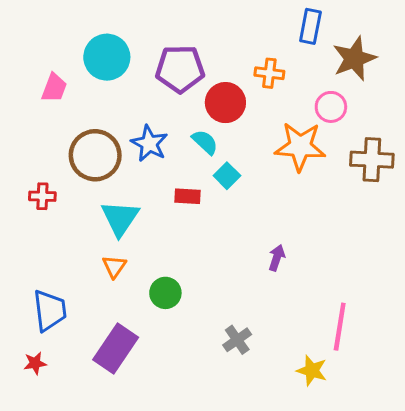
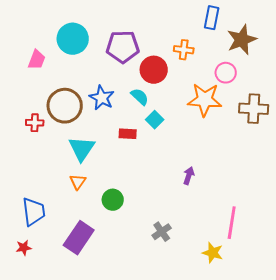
red cross: (42, 196) -> (35, 123), moved

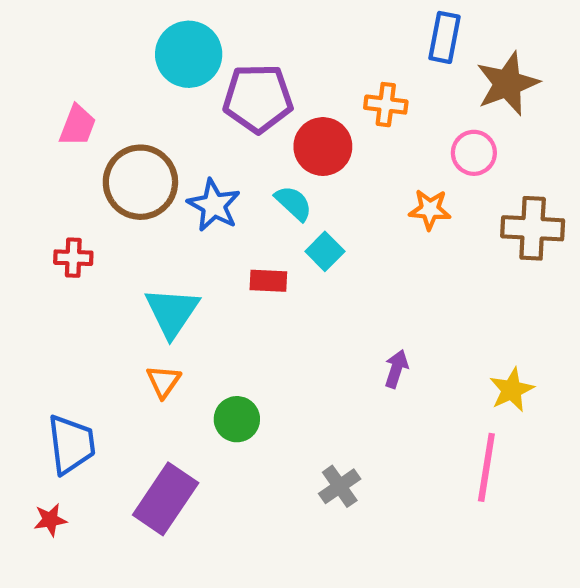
cyan circle: (73, 39) -> (189, 54), moved
orange star: (205, 100) -> (430, 209), size x0.6
brown circle: (65, 106) -> (140, 182), moved
yellow star: (213, 253) -> (512, 390), moved, turned 30

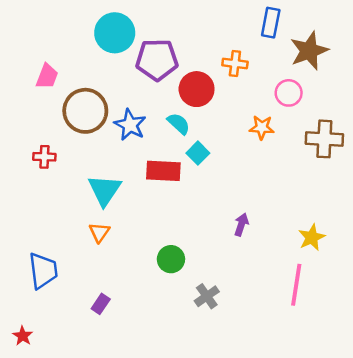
red rectangle: (268, 281) -> (163, 171), size x1.5
green circle: (237, 419) -> (171, 259), moved
purple rectangle: (166, 499) -> (101, 304), size x0.5
red star: (50, 520) -> (23, 336), moved, turned -30

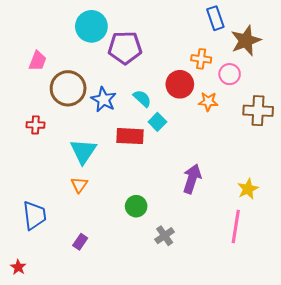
blue rectangle: (271, 23) -> (215, 18), turned -30
orange cross: (235, 64) -> (201, 59), moved
red circle: (197, 89) -> (180, 84), moved
purple arrow: (241, 225) -> (192, 179), size x1.6

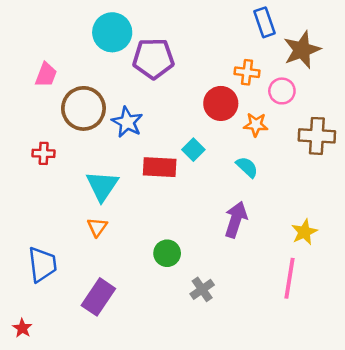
cyan semicircle: (142, 98) -> (247, 167), moved
purple rectangle: (80, 242) -> (98, 297), size x1.8

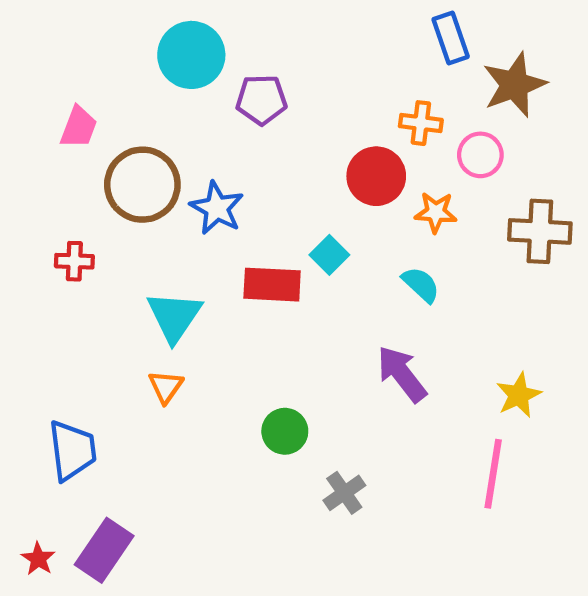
purple pentagon: (153, 59) -> (261, 100), size x0.7
purple arrow: (236, 220) -> (402, 374), turned -56
purple rectangle: (98, 297) -> (104, 550), moved

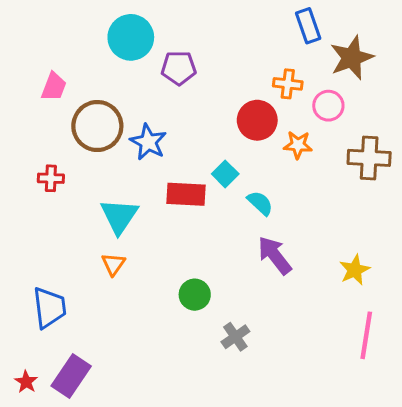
cyan semicircle: (421, 285) -> (260, 203), moved
pink line: (493, 474) -> (366, 335), moved

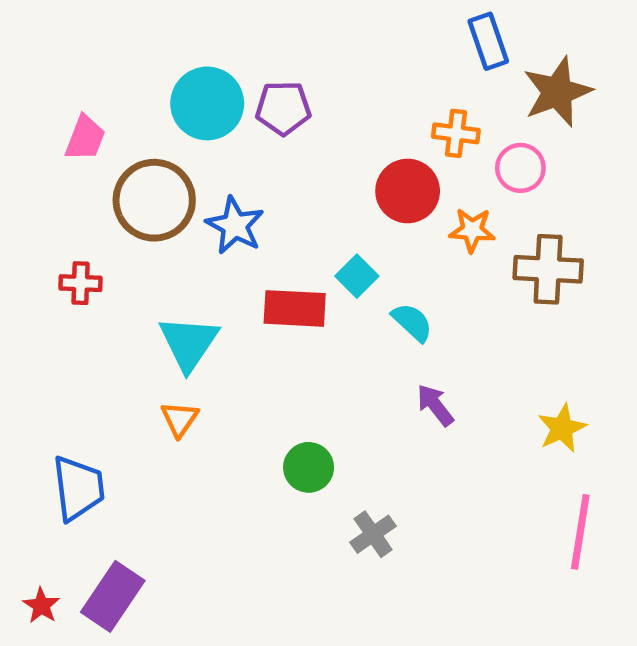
cyan circle: (131, 37) -> (207, 103), moved
brown cross: (369, 158) -> (548, 269), moved
purple arrow: (275, 255) -> (435, 405), size x0.7

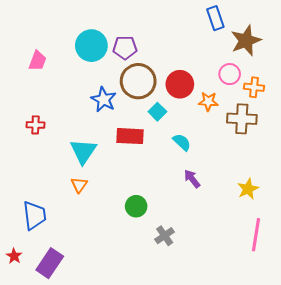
orange cross: (456, 133) -> (254, 87), moved
brown circle: (154, 200) -> (138, 81), moved
cyan square: (357, 276) -> (157, 112), moved
red star: (41, 606) -> (14, 256), moved

